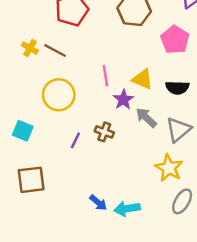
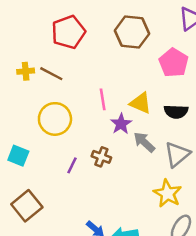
yellow cross: (30, 48) -> (26, 71), turned -35
brown square: (31, 180) -> (27, 206), turned -32

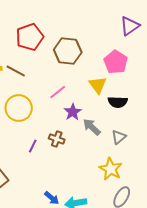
brown hexagon: (132, 32) -> (68, 51), moved
pink line: (103, 99) -> (58, 92), turned 60
yellow triangle: (141, 103) -> (98, 85), moved, turned 30
gray triangle: (177, 154) -> (119, 137), size x0.7

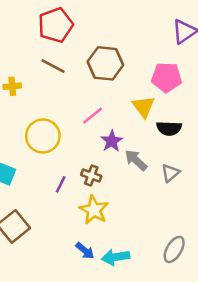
red pentagon: (30, 37) -> (56, 25), moved
pink pentagon: (116, 62) -> (166, 77), turned -30
brown line: (16, 71) -> (53, 66), moved
yellow star: (111, 169) -> (94, 210), moved

